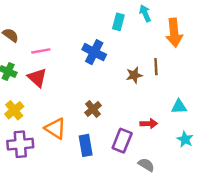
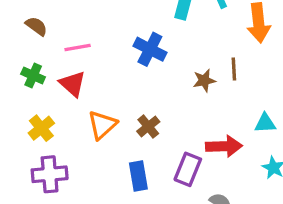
red arrow: (149, 124) -> (224, 146), size x1.5
orange triangle: (55, 128) -> (102, 125), moved, turned 45

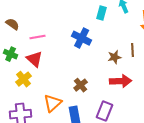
orange triangle: (102, 125) -> (53, 103), moved
yellow cross: (41, 128) -> (24, 79), moved
red arrow: (224, 146) -> (121, 81), moved

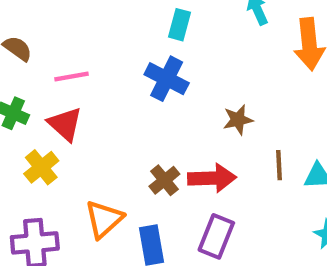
cyan rectangle: (102, 13) -> (180, 25), moved
brown line: (133, 50) -> (279, 165), moved
red arrow: (121, 81) -> (212, 178), moved

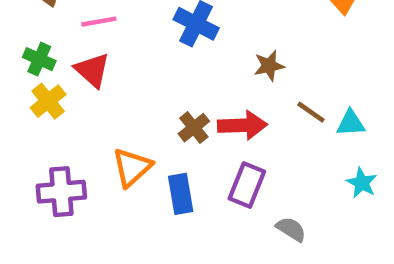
brown line: (279, 165) -> (311, 112), turned -52
yellow cross: (41, 167) -> (48, 101), moved

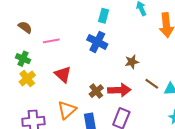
red triangle: (92, 70) -> (63, 74), moved

